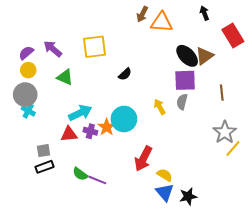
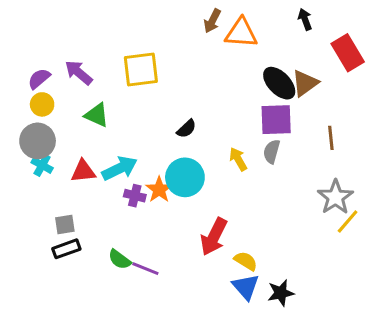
black semicircle: (125, 74) -> (186, 129), moved
red triangle: (69, 134) -> (83, 171), moved

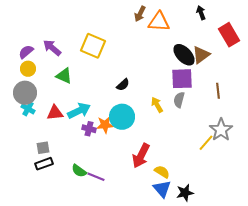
yellow square: (141, 69) -> (93, 46), turned 30
orange star: (159, 190) -> (105, 125), turned 30
yellow line: (348, 221) -> (206, 143), moved

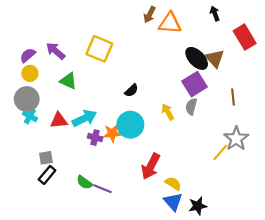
brown triangle: (201, 55) -> (215, 58), turned -36
purple square: (182, 79) -> (194, 84), turned -30
black rectangle: (44, 164) -> (47, 175), turned -30

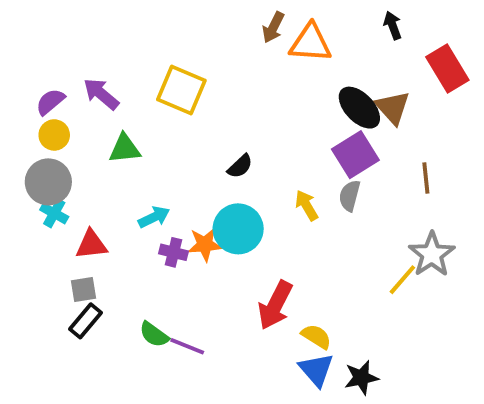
green triangle: (68, 81) -> (125, 149), turned -30
cyan arrow: (84, 118) -> (154, 217), size x0.7
red triangle: (59, 120) -> (91, 245), moved

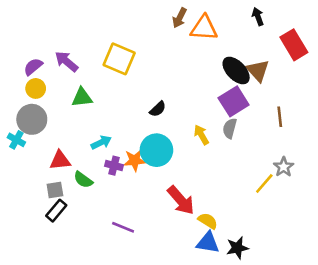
cyan cross: (54, 213) -> (16, 140), moved
gray star: (432, 254) -> (284, 167), size x0.7
red arrow: (275, 305) -> (181, 200), turned -68
green semicircle: (154, 335) -> (83, 180), moved
blue triangle: (316, 370) -> (208, 243), turned -40

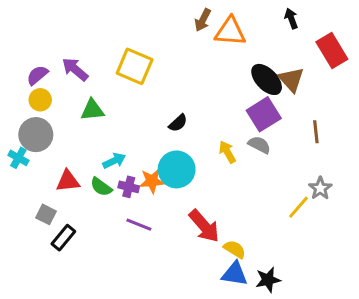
gray semicircle: (230, 128) -> (259, 145), turned 102
green semicircle: (83, 180) -> (101, 187), moved
gray square: (55, 190) -> (46, 214), moved, turned 36
purple line: (123, 227) -> (139, 225), moved

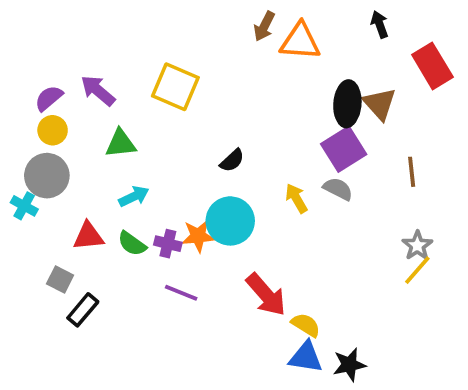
black ellipse: (267, 79) -> (347, 104), turned 48
cyan arrow: (114, 161) -> (134, 196), moved
yellow line: (298, 207) -> (417, 270), moved

